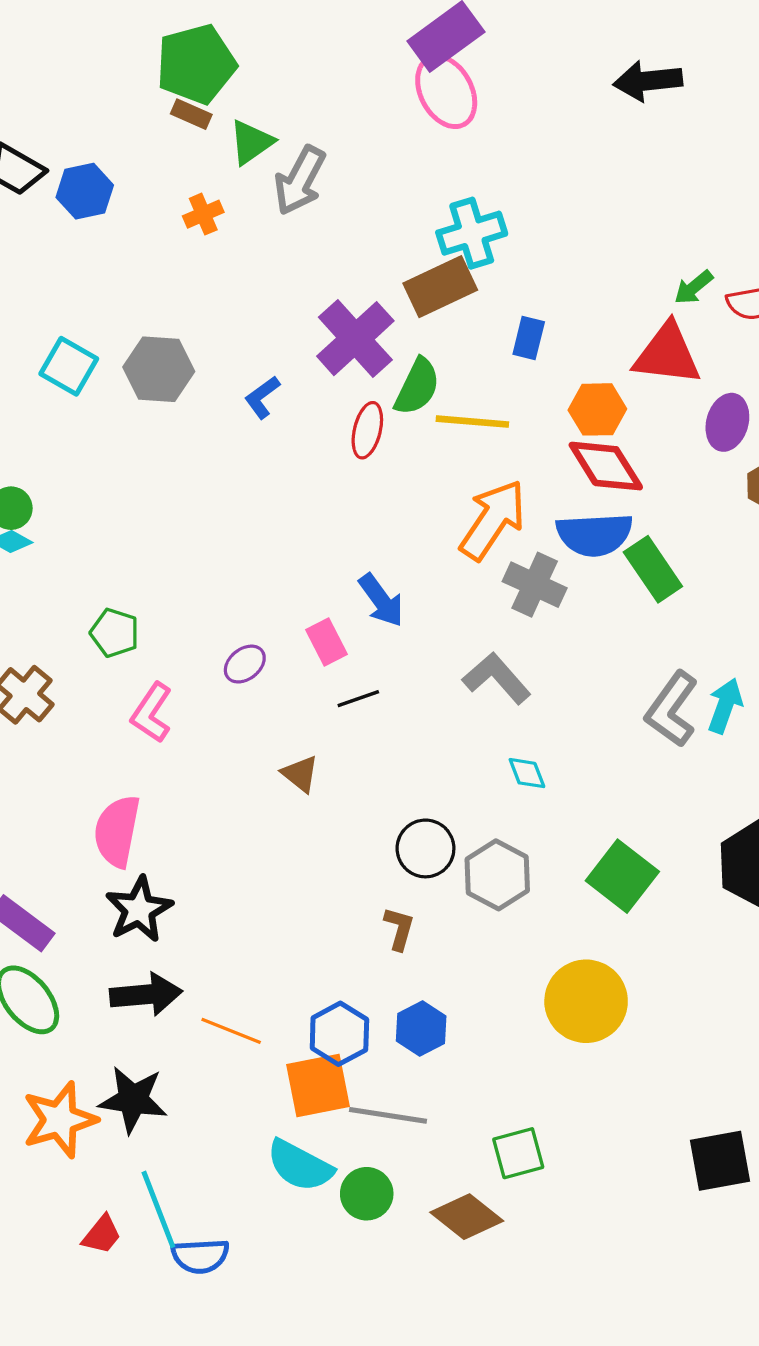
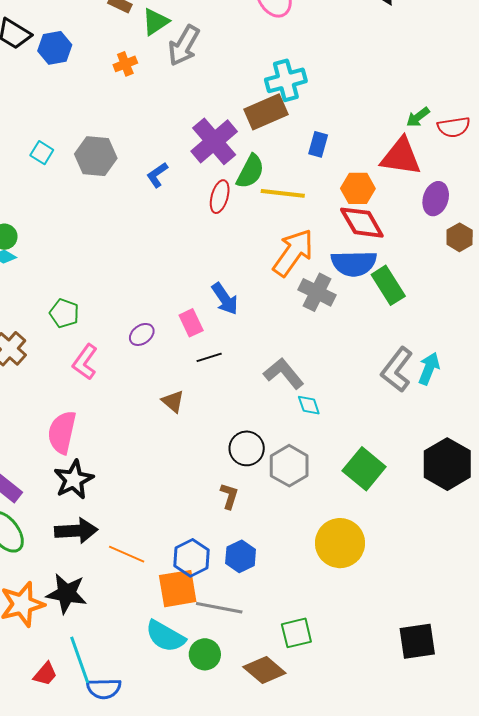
cyan square: (69, 366) -> (42, 153), size x0.7
gray L-shape: (497, 678) -> (284, 373), moved

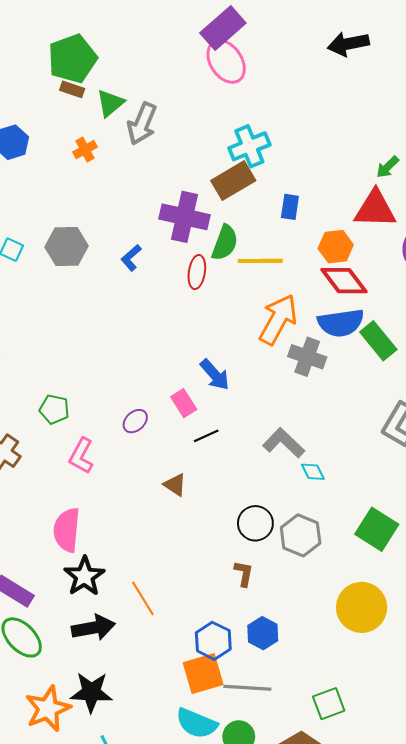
purple cross: (214, 141) -> (185, 217), turned -30
orange line: (127, 554) -> (143, 598), moved, turned 42

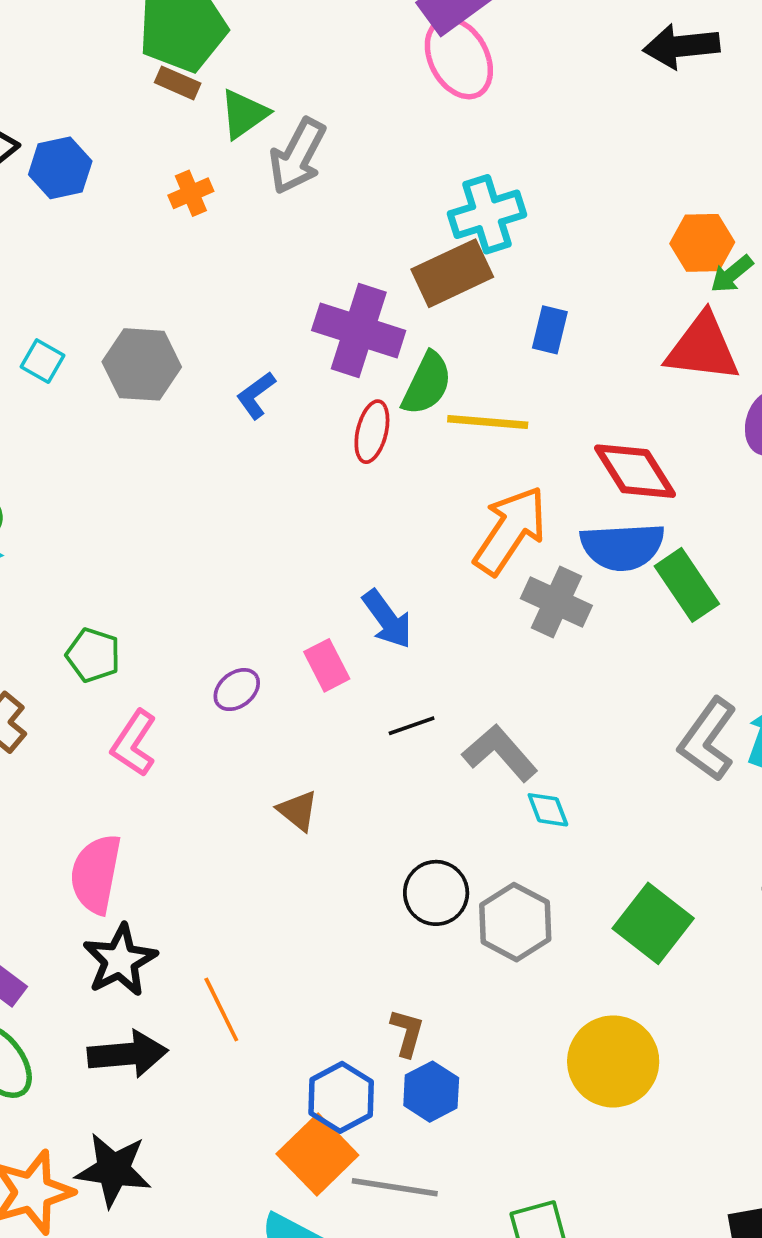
orange hexagon: (336, 247) -> (702, 243), moved
black line: (206, 436) -> (412, 726), moved
brown L-shape: (244, 574) -> (407, 1033), moved
orange square: (203, 674) -> (317, 1154), turned -33

